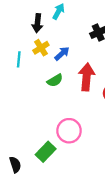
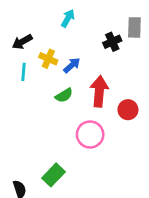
black arrow: (37, 23) -> (22, 42), moved, turned 54
yellow cross: (41, 48) -> (48, 59), turned -35
pink circle: (69, 131) -> (90, 134), moved

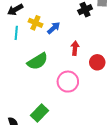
red arrow: (99, 91) -> (75, 48), size x0.6
green semicircle: (64, 95) -> (37, 61), moved, size x1.5

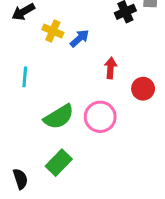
cyan line: (16, 33) -> (25, 77), moved
green semicircle: (37, 61) -> (59, 117), moved

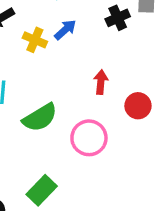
blue arrow: (79, 38) -> (65, 30), moved
green semicircle: (59, 117) -> (40, 118), moved

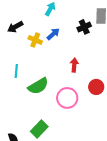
red circle: (138, 106) -> (96, 87), moved

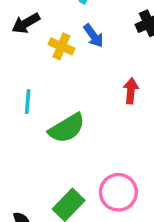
blue arrow: (53, 34) -> (93, 36), turned 96
pink circle: (67, 98) -> (118, 192), moved

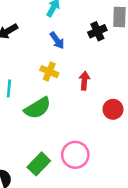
yellow cross: (61, 46) -> (49, 72), moved

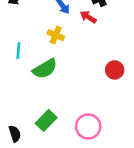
red arrow: (84, 81) -> (88, 17), moved, turned -63
pink circle: (75, 155) -> (88, 126), moved

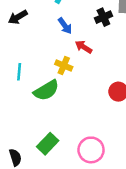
red arrow: (88, 17) -> (84, 47), moved
yellow cross: (56, 35) -> (64, 66), moved

